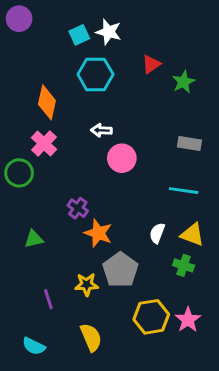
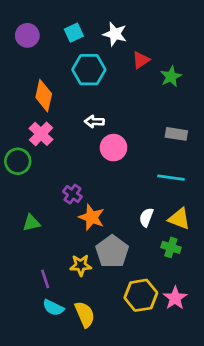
purple circle: (19, 19) -> (27, 35), moved
white star: (109, 32) -> (115, 34), moved
cyan semicircle: (34, 346) -> (53, 308), moved

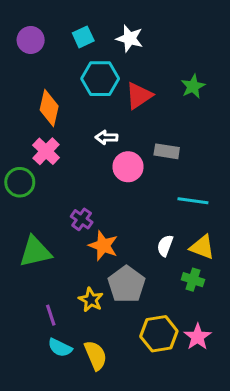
red triangle: (141, 60) -> (139, 96), moved, size x1.4
gray rectangle: (176, 134) -> (167, 151), moved
green triangle: (31, 223) -> (35, 252), size x1.6
yellow star: (81, 265) -> (91, 300), turned 30

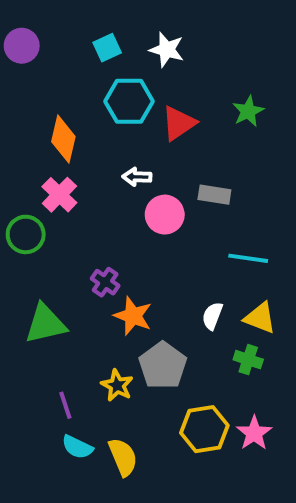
purple circle: (31, 40) -> (22, 46), moved

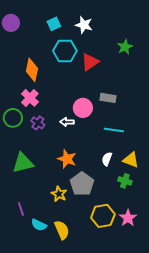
green star: (248, 111) -> (125, 47), moved
white arrow: (137, 177) -> (67, 122), moved
cyan line: (248, 258) -> (114, 130), moved
purple cross: (105, 282) -> (38, 123), moved
purple line: (65, 405) -> (21, 209), moved

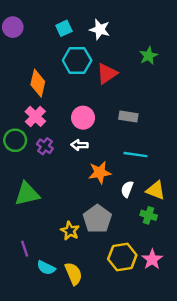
pink circle: (83, 108) -> (83, 118), moved
orange star: (67, 159) -> (100, 172), moved, turned -30

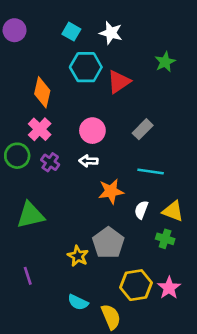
cyan square: (64, 28) -> (71, 32), turned -35
gray rectangle: (128, 116) -> (143, 129), turned -54
cyan semicircle: (46, 268) -> (78, 302), moved
yellow semicircle: (74, 274) -> (111, 317), moved

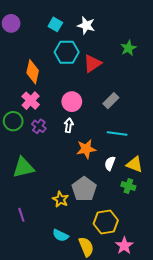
white arrow: (88, 161) -> (69, 125), turned 96
pink star: (169, 288) -> (124, 246), moved

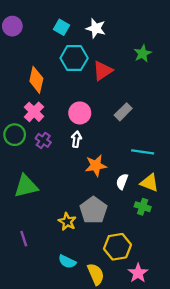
cyan line: (117, 134) -> (143, 152), moved

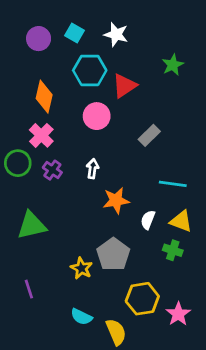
purple circle: (12, 26) -> (39, 39), moved
pink circle: (80, 113) -> (97, 116), moved
pink star: (138, 273) -> (178, 314), moved

